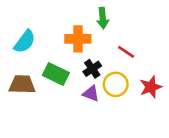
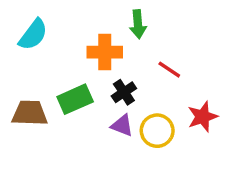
cyan semicircle: (25, 42) -> (33, 35), moved
green rectangle: (56, 74) -> (75, 99), turned -50
yellow circle: (116, 84) -> (157, 131), moved

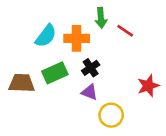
cyan semicircle: (33, 35) -> (46, 36), moved
red line: (169, 70) -> (125, 31), moved
yellow circle: (157, 131) -> (111, 115), moved

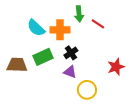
cyan semicircle: (46, 36) -> (36, 28), turned 96

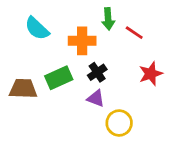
cyan semicircle: (36, 28) -> (37, 28), moved
red star: (116, 67) -> (151, 74), moved

